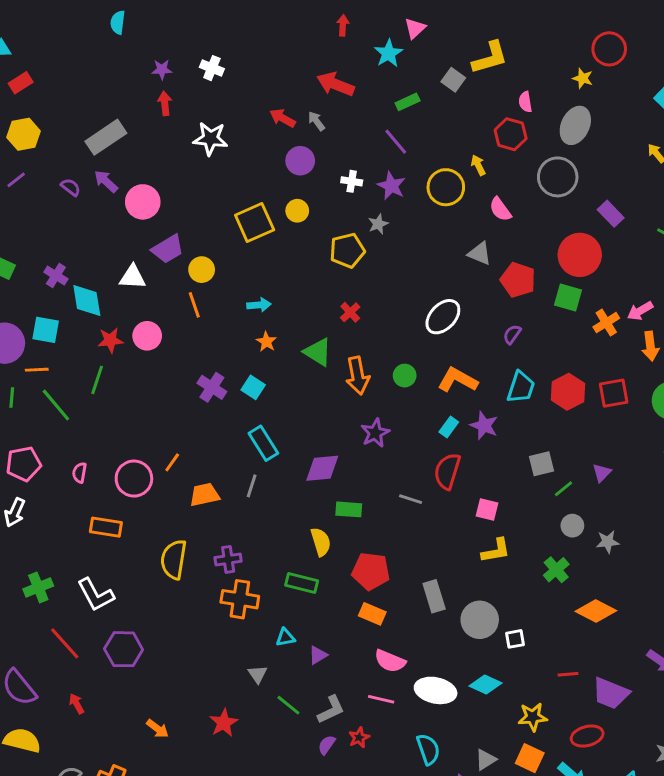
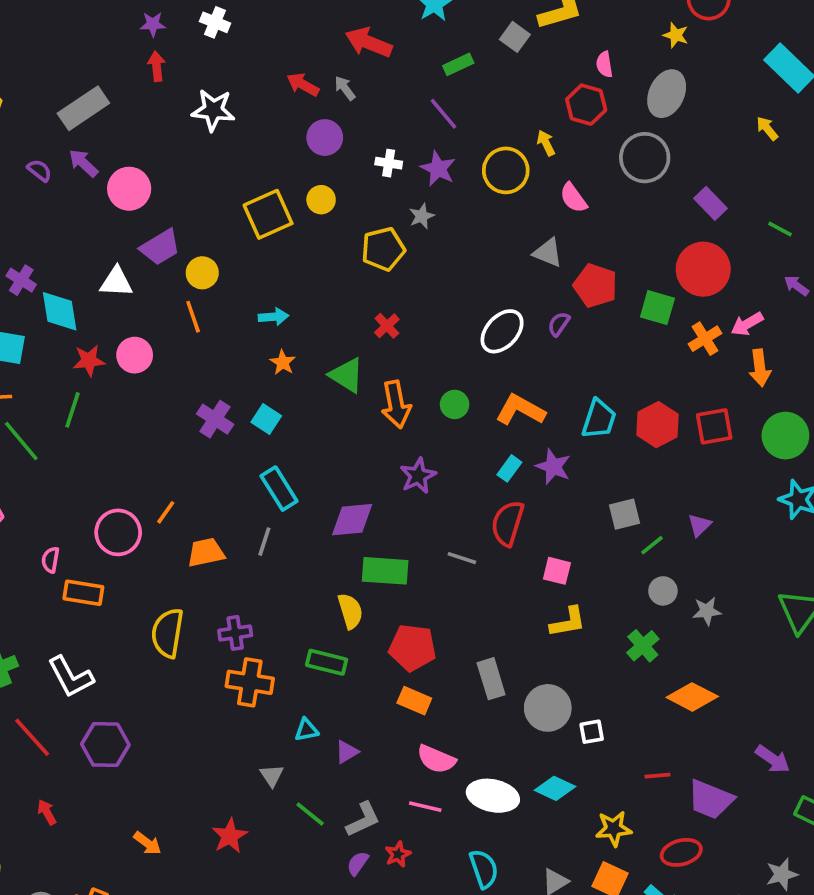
red circle: (580, 255) -> (703, 269), moved
purple semicircle: (512, 334) -> (559, 324), moved
pink semicircle: (79, 473) -> (50, 560), moved
green rectangle: (349, 509) -> (385, 571), size x1.4

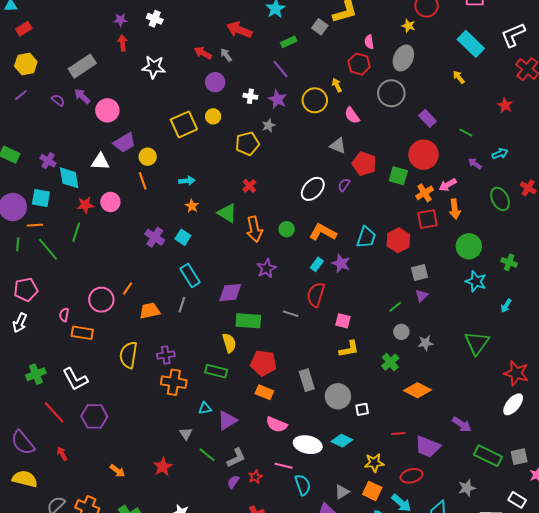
red square: (714, 426) -> (428, 219), moved
gray square: (625, 514) -> (419, 272), moved
purple triangle: (347, 752) -> (227, 420), size x1.5
pink line: (425, 807) -> (284, 466), moved

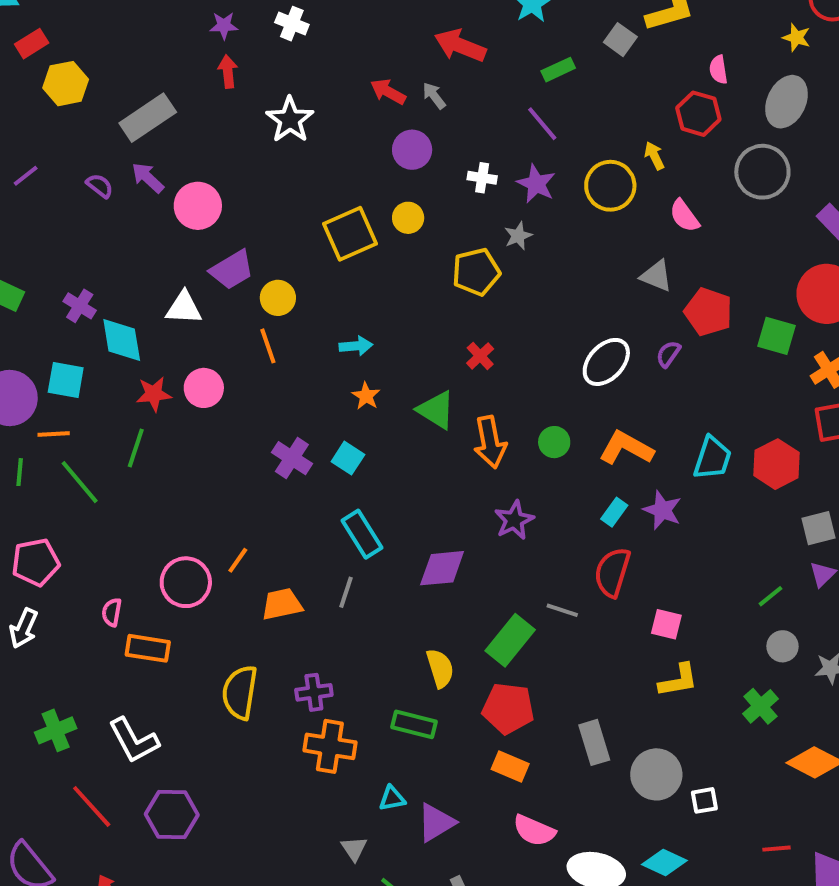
yellow hexagon: (26, 64) -> (66, 84), moved
white star: (154, 67) -> (290, 120), turned 30
green rectangle: (248, 321) -> (510, 640), moved, turned -55

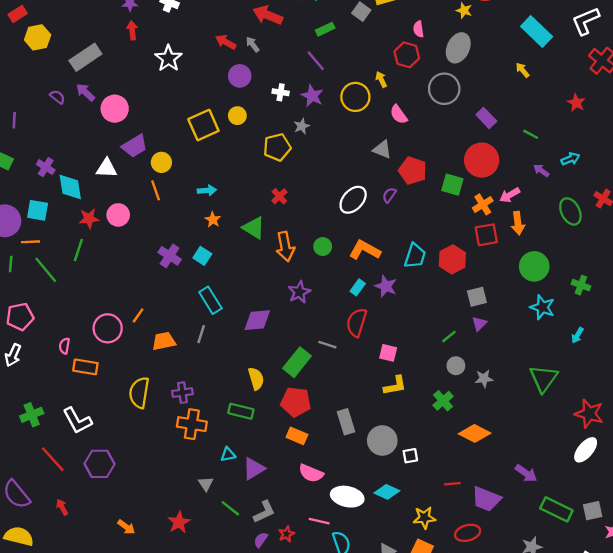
purple line: (26, 176) -> (14, 120), moved, turned -49

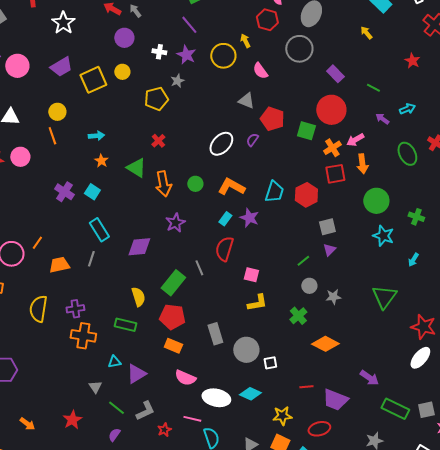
purple trapezoid: (135, 146) -> (61, 67), moved
gray line: (327, 345) -> (199, 268), turned 49
purple semicircle: (261, 540) -> (114, 435), moved

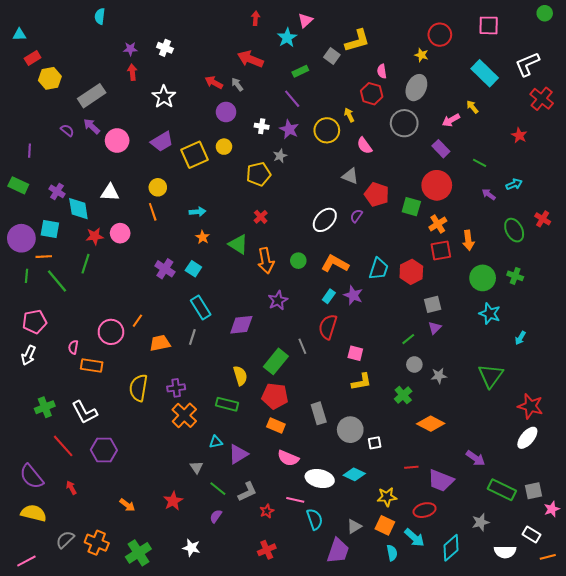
pink arrow: (355, 140) -> (451, 120), moved
green cross: (416, 217) -> (515, 276), moved
orange cross: (83, 336) -> (184, 415), turned 35

